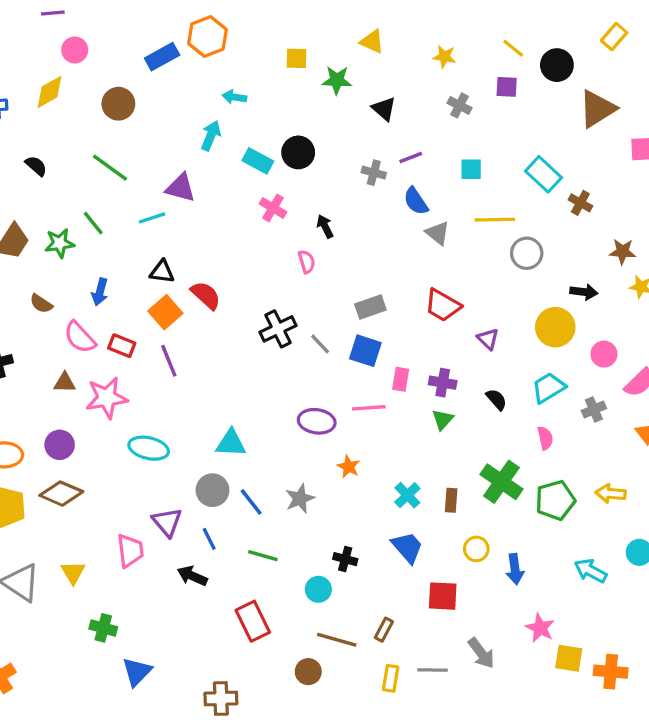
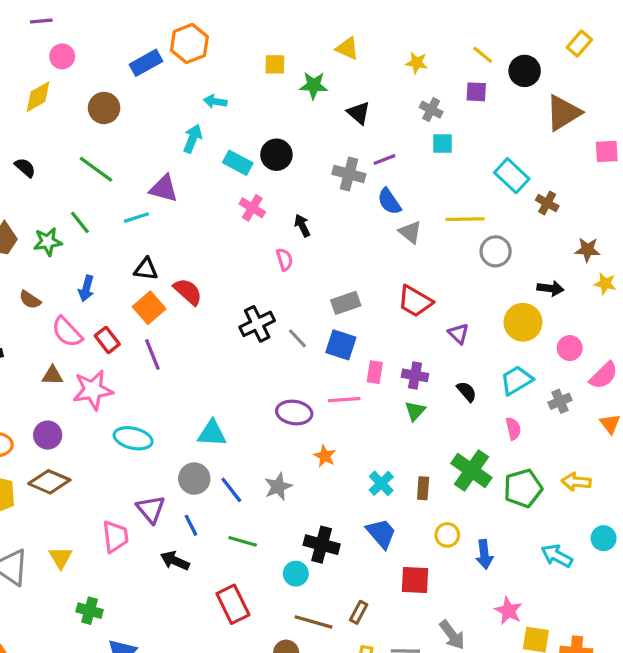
cyan square: (471, 169) -> (442, 143), moved
gray cross: (374, 173) -> (349, 174), size x1.4
red rectangle: (122, 346) -> (107, 340), turned 30
black cross: (345, 559) -> (322, 545), size x1.5

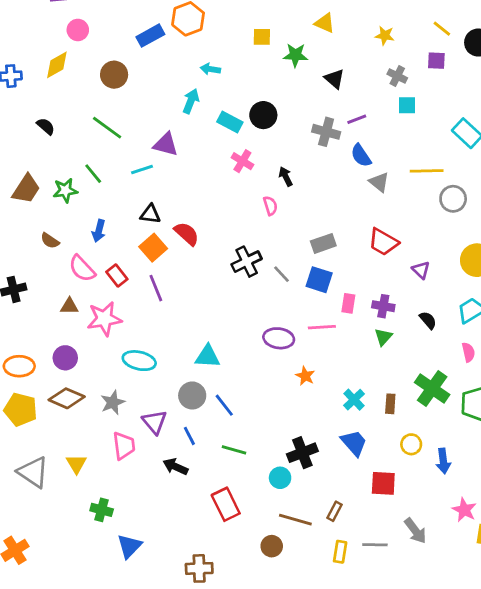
gray star: (278, 487) -> (113, 402), moved
black cross: (322, 545) -> (302, 453), turned -36

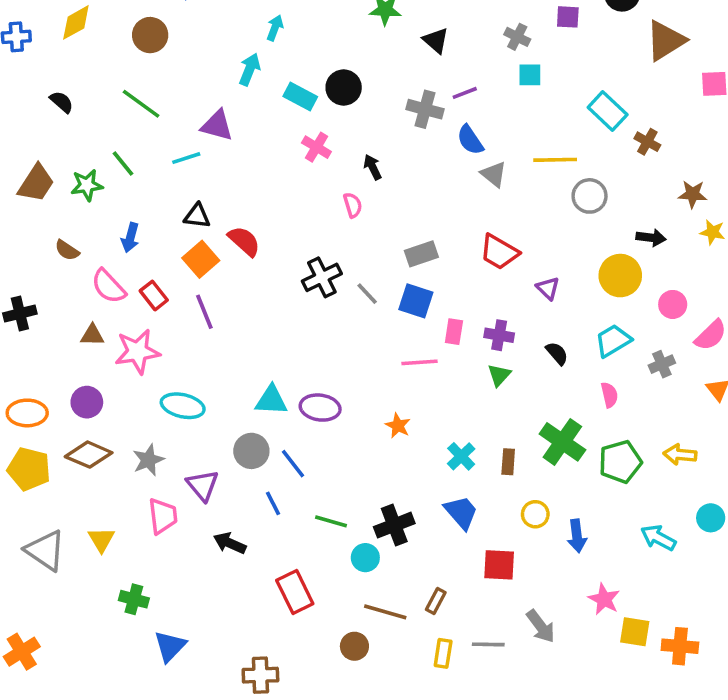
cyan arrow: (210, 69) -> (275, 28), turned 102
purple ellipse: (279, 338) -> (320, 408), moved
blue line: (189, 436) -> (273, 503), moved
green line: (234, 450) -> (331, 521), moved

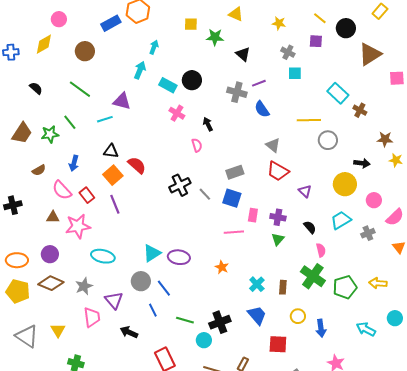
gray triangle: (494, 174) -> (273, 145), moved
brown semicircle: (67, 250) -> (39, 170), turned -64
pink semicircle: (609, 395) -> (321, 250), moved
cyan triangle: (271, 400) -> (152, 253), turned -36

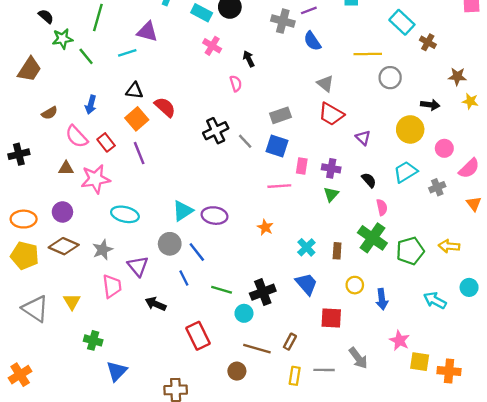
green line: (80, 89) -> (98, 18), turned 70
green star: (50, 134) -> (62, 39), moved

